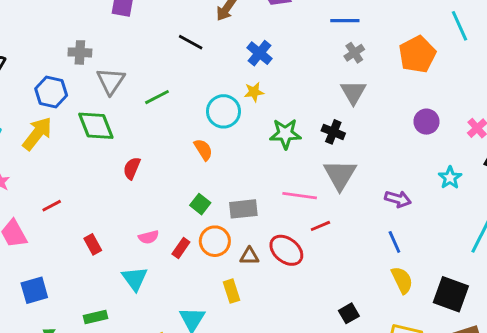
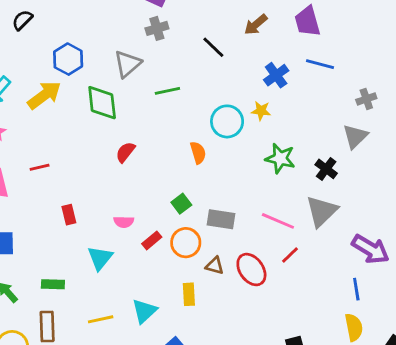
blue line: (345, 21) -> (320, 64), moved
gray cross: (80, 52) -> (157, 28), moved, turned -35
purple arrow: (398, 199) -> (371, 249), size x1.5
red line: (320, 226) -> (290, 255), turned -36

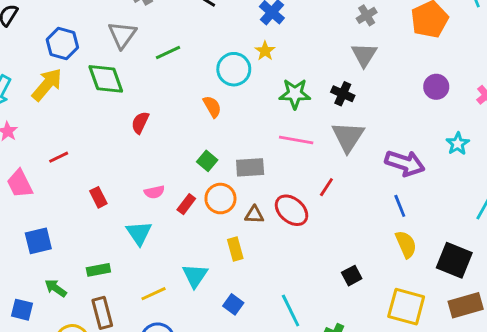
yellow star: (261, 111) -> (265, 51), turned -30
pink line: (278, 221) -> (296, 140), moved

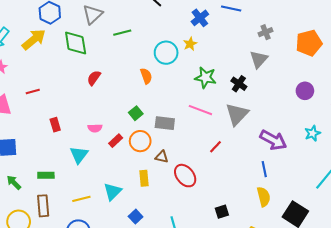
red ellipse: (292, 210) -> (185, 176), moved

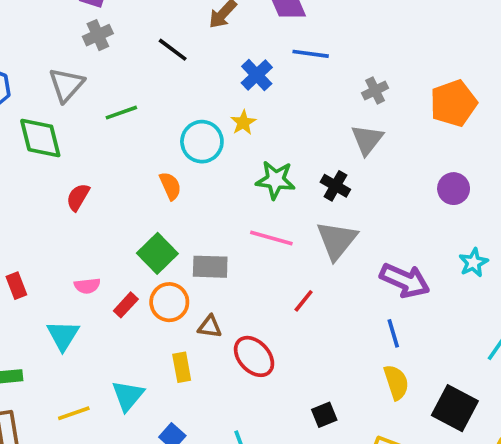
green square: (136, 113) -> (157, 253), size x1.5

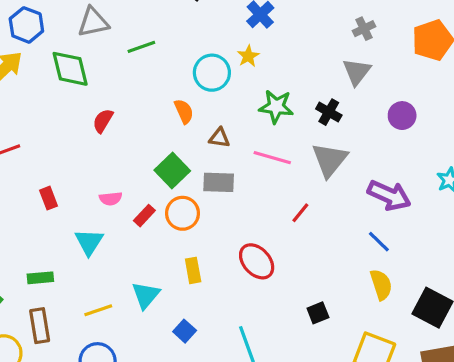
gray triangle: (66, 85) -> (93, 22), turned 36
purple circle: (454, 189) -> (402, 116), moved
brown triangle: (210, 327) -> (219, 138), moved
blue line: (393, 333) -> (379, 242), turned -30

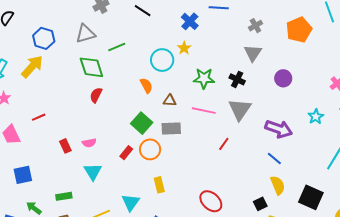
green diamond: (70, 69) -> (91, 67), moved
pink semicircle: (111, 199) -> (89, 143), moved
red ellipse: (257, 261) -> (211, 201), moved
black square: (318, 313) -> (260, 204), moved

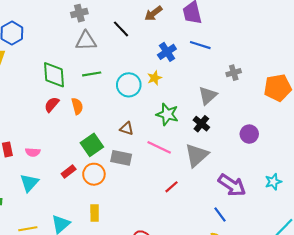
gray triangle: (85, 34) -> (86, 41), moved
green line: (117, 47) -> (92, 74), moved
gray triangle: (253, 53) -> (208, 96), moved
orange semicircle: (146, 86) -> (77, 106), moved

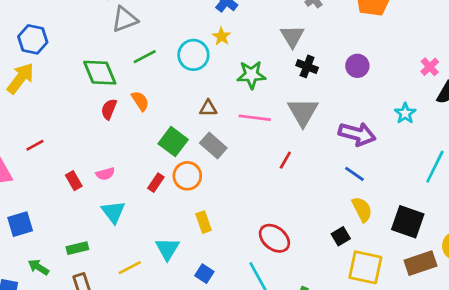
black cross: (201, 124) -> (307, 66), moved
gray rectangle: (121, 158) -> (213, 145), turned 48

